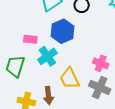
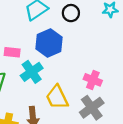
gray cross: (100, 87) -> (92, 108), turned 30

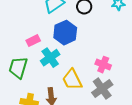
pink rectangle: (12, 52) -> (33, 41), turned -32

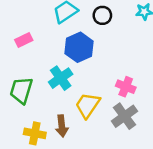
pink rectangle: (33, 41) -> (24, 40), moved
yellow trapezoid: (72, 80) -> (88, 105), turned 60

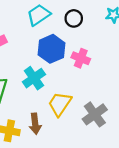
pink cross: (126, 87) -> (81, 58), moved

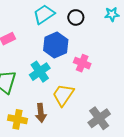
pink cross: (81, 58) -> (82, 63), moved
gray cross: (95, 114) -> (99, 118), moved

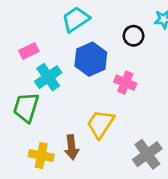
black circle: (76, 17) -> (134, 36), moved
cyan cross: (40, 72) -> (48, 77), moved

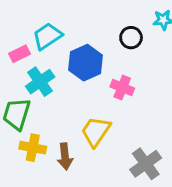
cyan trapezoid: (76, 19) -> (47, 36), moved
yellow cross: (41, 156) -> (33, 148), moved

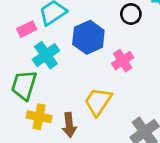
pink cross: (122, 87) -> (123, 61), turned 35

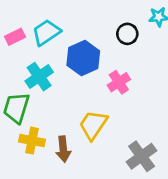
pink rectangle: (27, 29) -> (15, 37), moved

